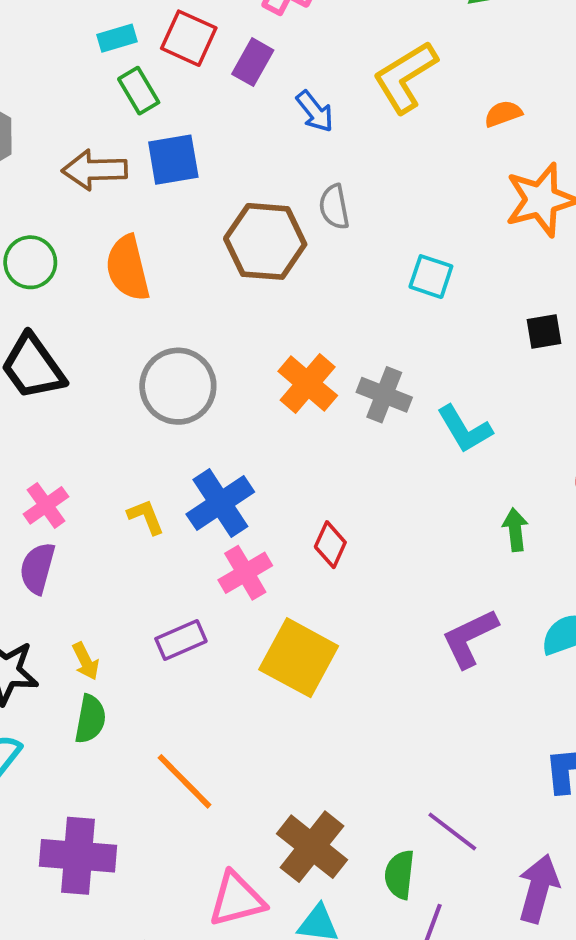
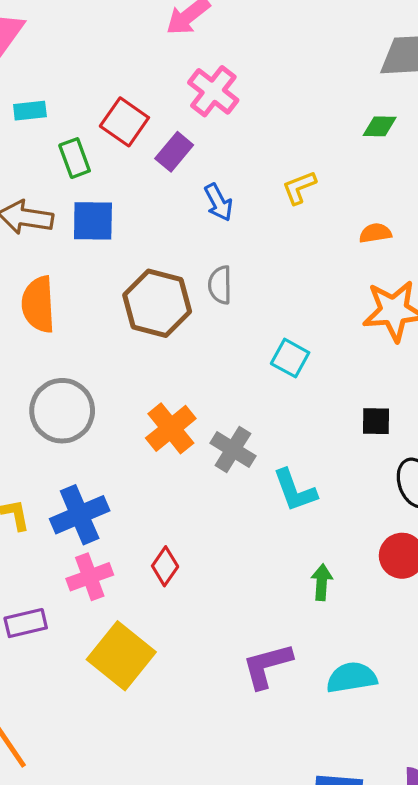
cyan rectangle: (117, 38) -> (30, 111), moved
yellow L-shape: (405, 77) -> (299, 187), size x0.6

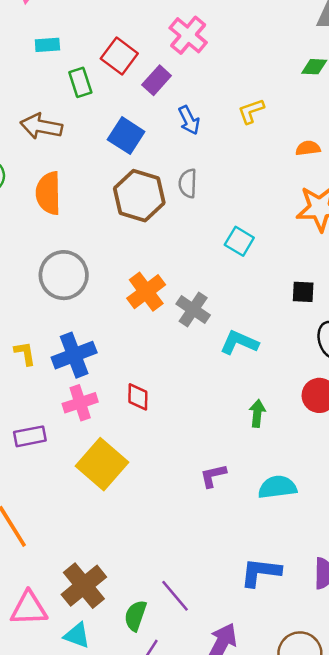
blue square: (93, 221) -> (126, 136), moved, turned 30
cyan L-shape: (295, 490) -> (239, 343), turned 132
red diamond: (165, 566) -> (138, 397), turned -36
purple L-shape: (267, 666) -> (213, 476), size x0.7

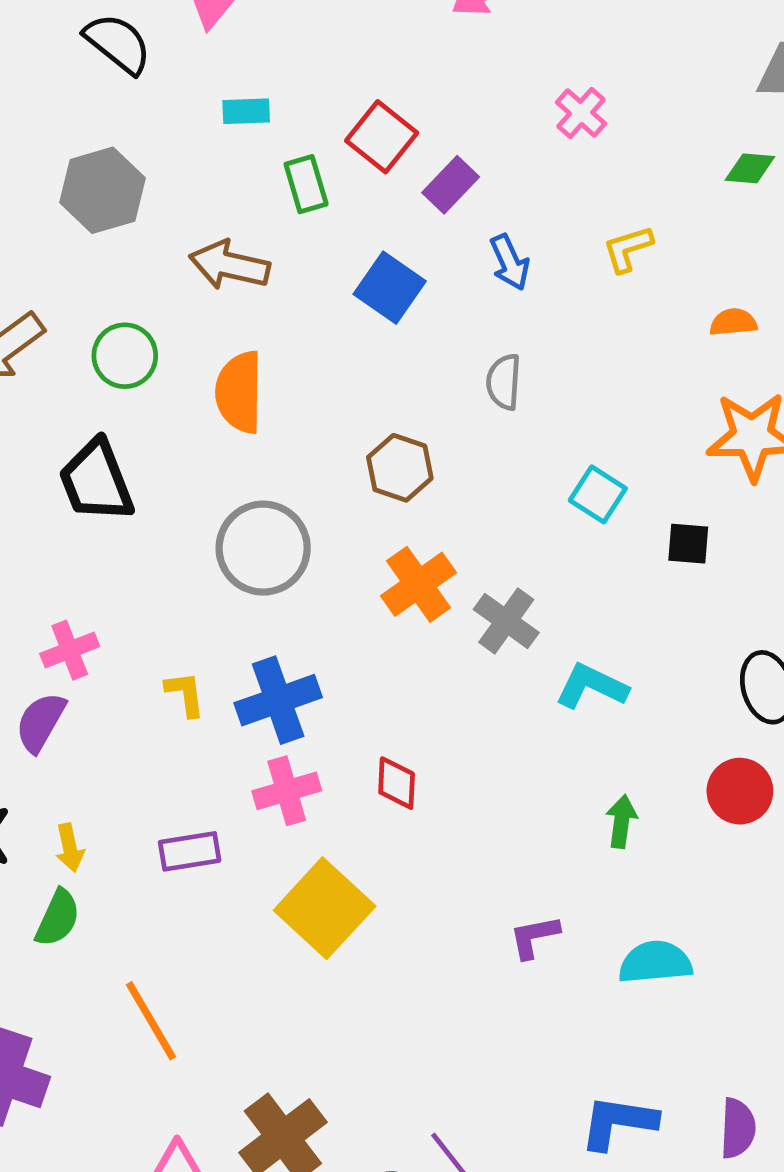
pink cross: (188, 35) -> (581, 113), moved, size x0.7
brown hexagon: (139, 196) -> (400, 468), moved, size x0.7
black square: (303, 292) -> (688, 544), moved

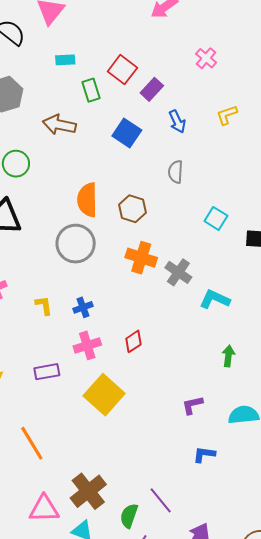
orange semicircle: (239, 392) -> (87, 200), moved
orange cross: (418, 584) -> (141, 258), turned -36
blue cross: (278, 700) -> (83, 307), size x0.6
red diamond: (397, 783) -> (133, 341), turned 55
blue L-shape: (618, 1122) -> (204, 454), moved, size x0.7

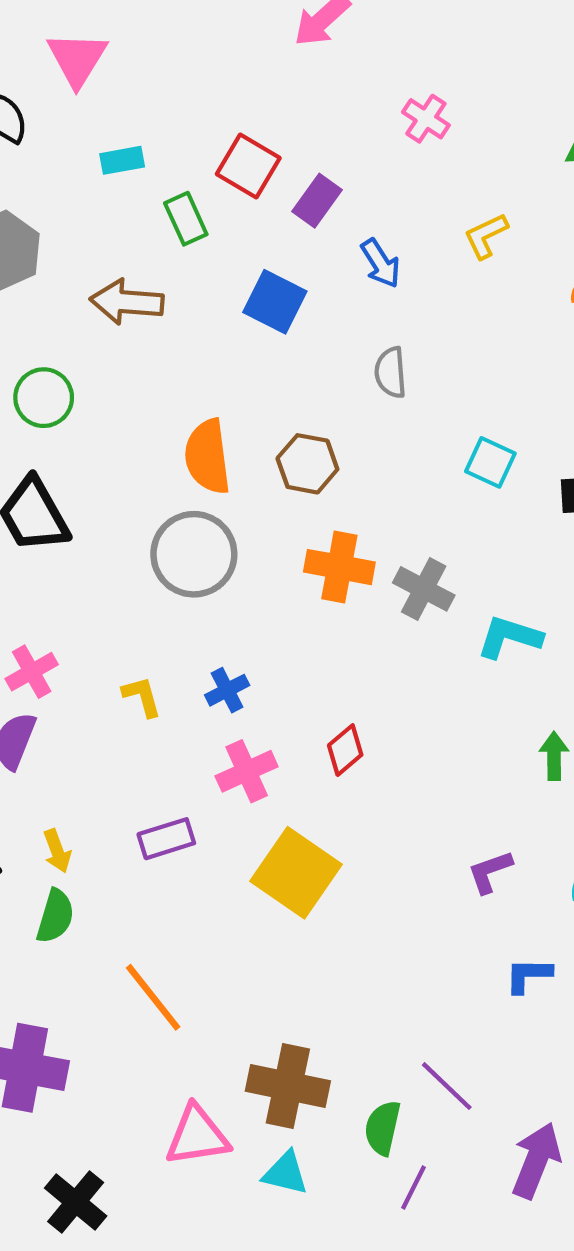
brown cross: (88, 491) -> (288, 1086), turned -33

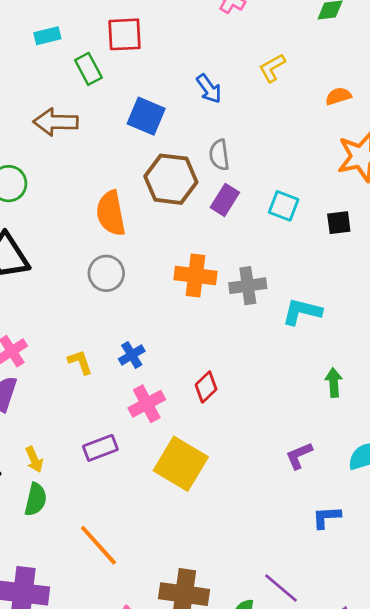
red square: (248, 166) -> (125, 34), turned -30
purple rectangle: (317, 201) -> (225, 200), moved
brown hexagon: (307, 464) -> (171, 179), moved, size x1.4
gray circle: (194, 554) -> (106, 273), size x0.7
gray cross: (424, 589) -> (248, 286), turned -32

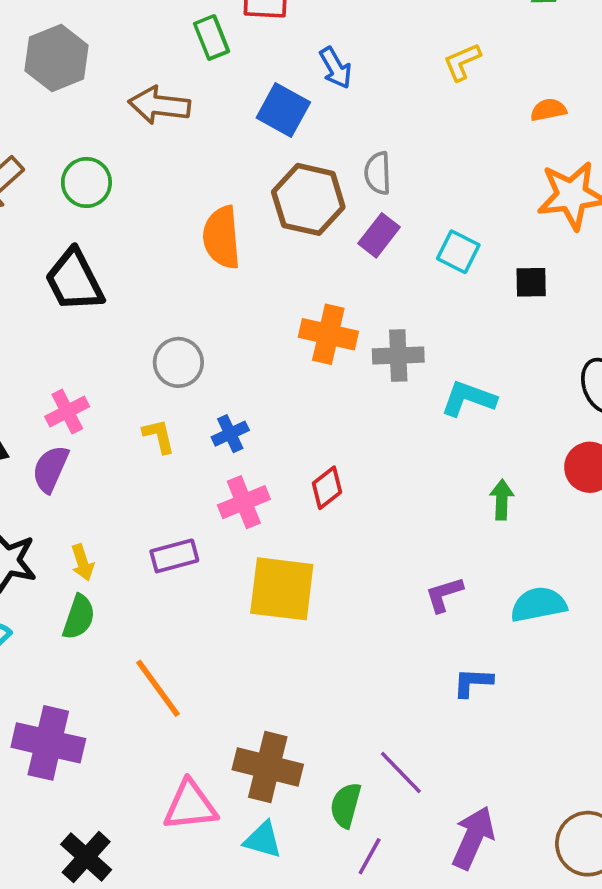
blue arrow: (209, 89) -> (336, 68), moved
gray circle: (106, 273) -> (178, 362), moved
yellow square: (181, 464) -> (282, 589), turned -30

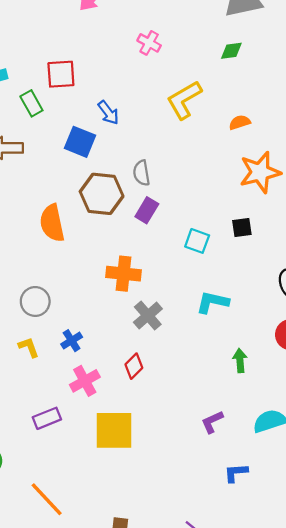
yellow L-shape: (462, 62) -> (184, 100), size x1.6
cyan square: (458, 252) -> (197, 241), moved
gray cross: (398, 355) -> (148, 316), moved, turned -32

